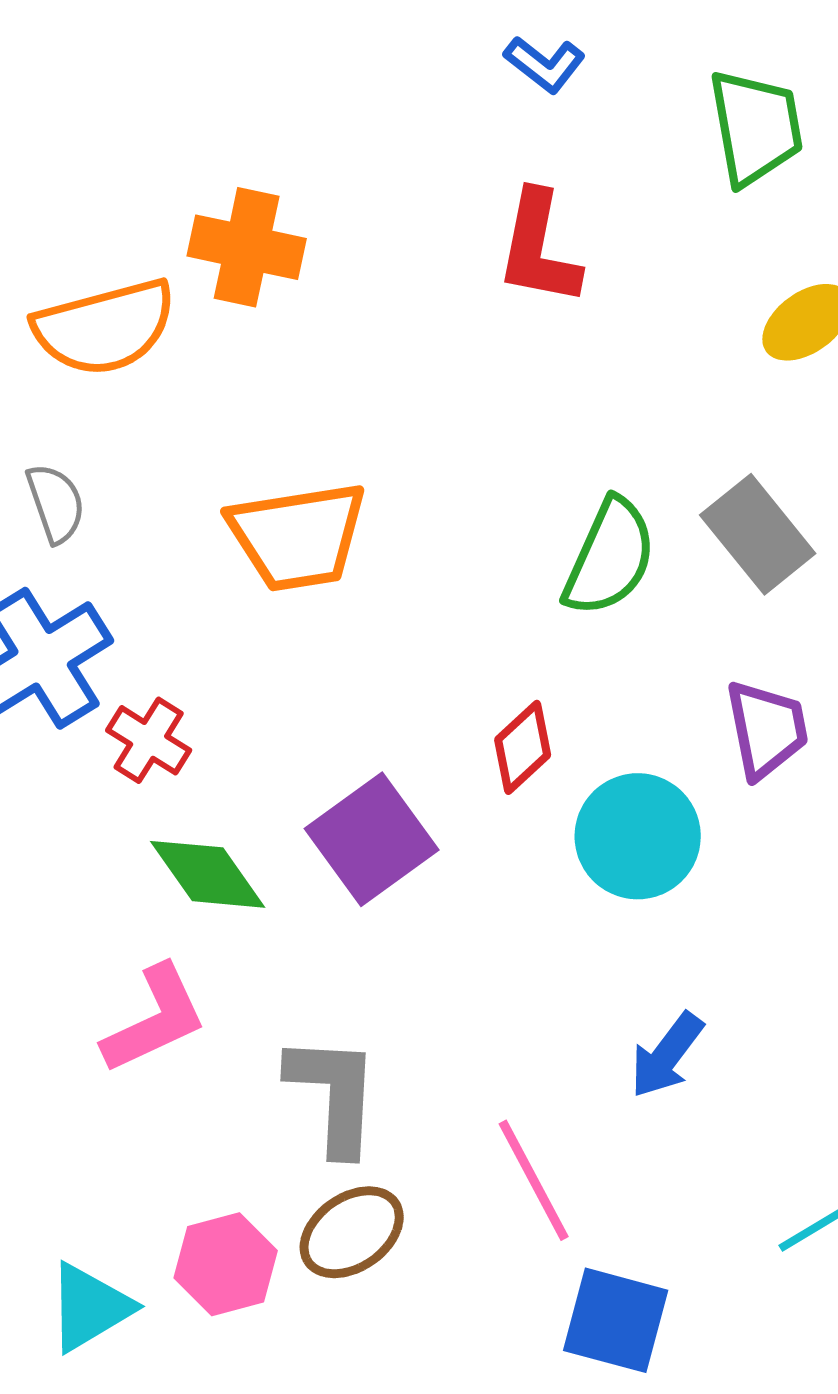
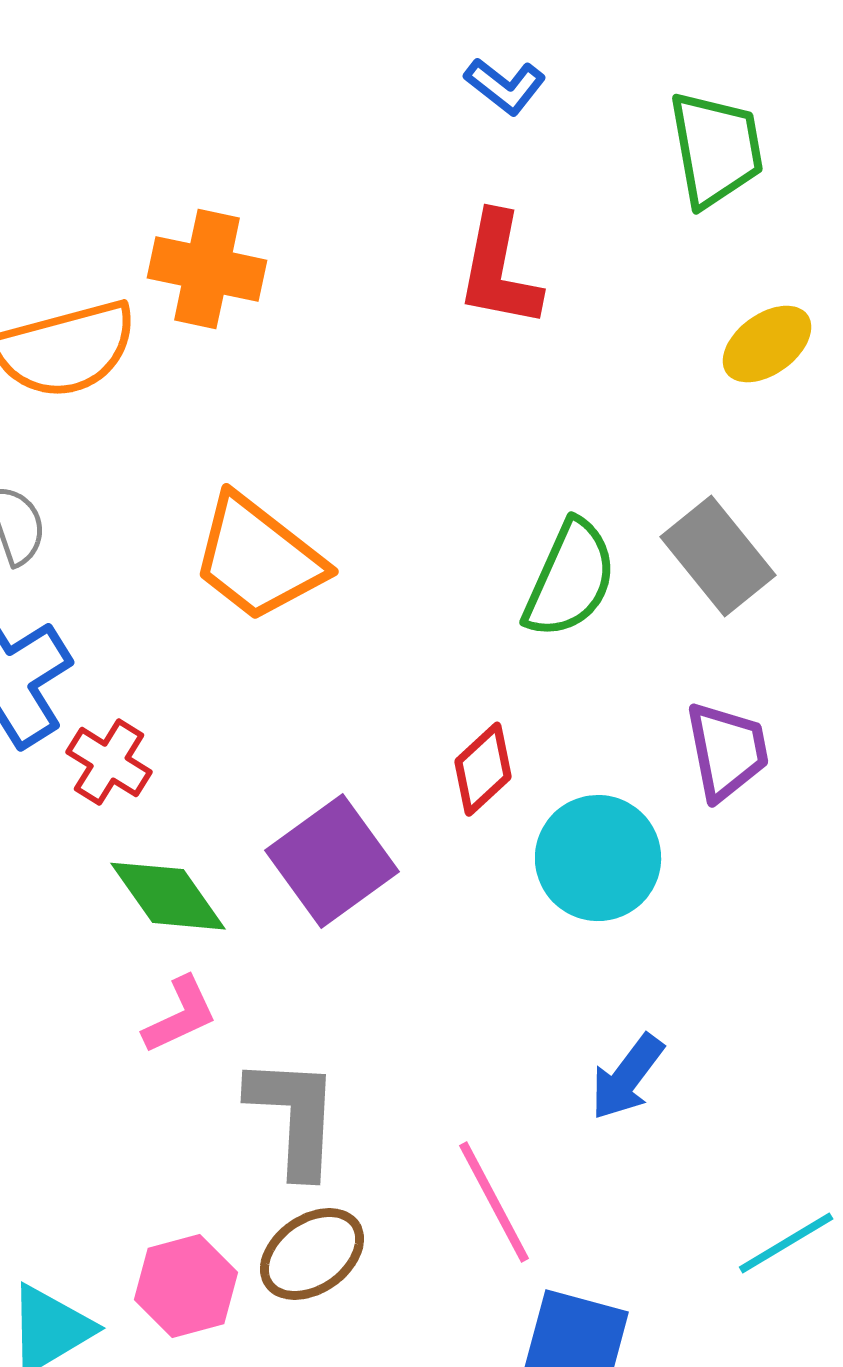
orange trapezoid: (298, 536) -> (258, 558), turned 47
pink L-shape: (155, 1019) -> (180, 1015), moved, size x0.7

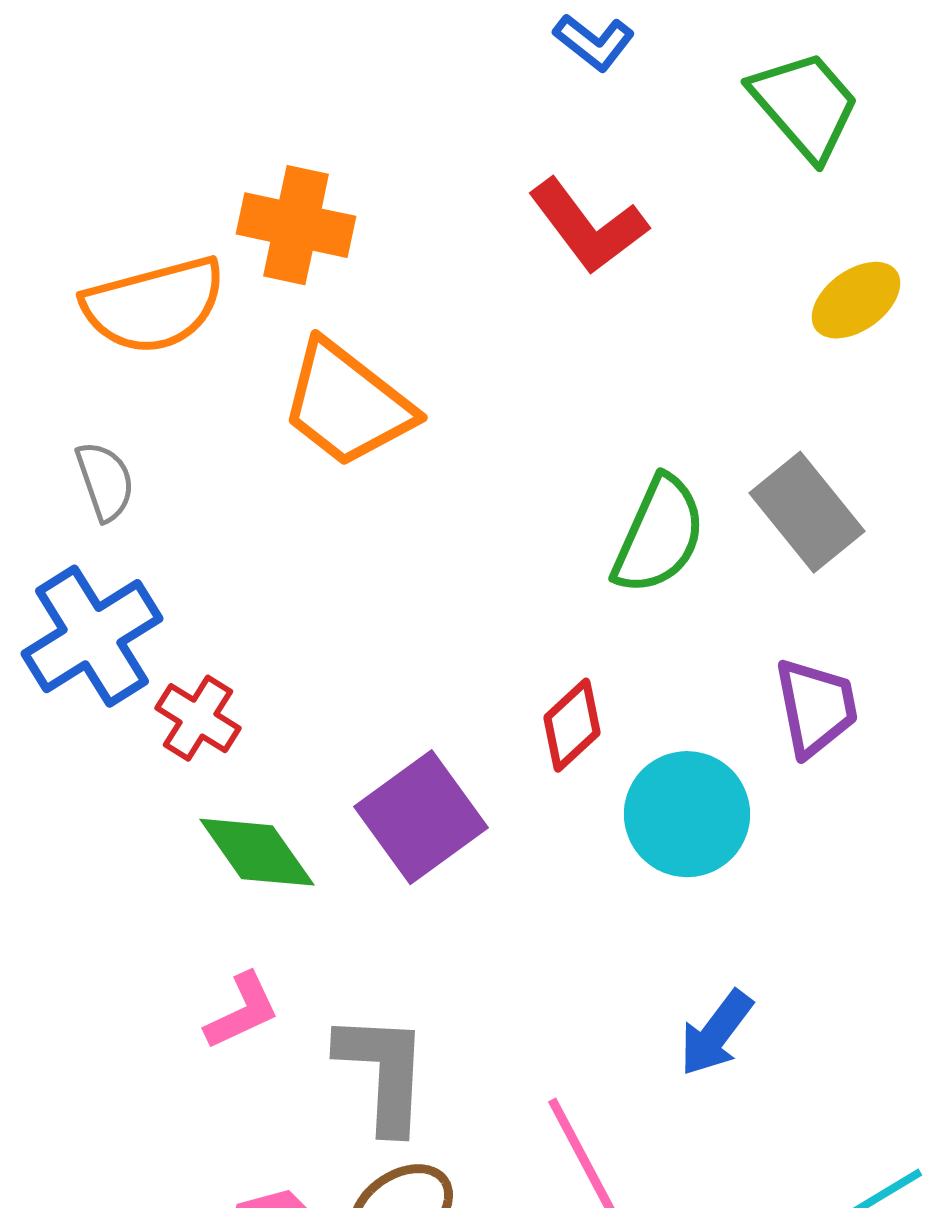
green trapezoid: (716, 149) -> (805, 105), turned -31
red L-shape: (499, 270) -> (588, 226), turned -48
orange trapezoid: (258, 558) -> (347, 404), moved
pink L-shape: (180, 1015) -> (242, 1011), moved

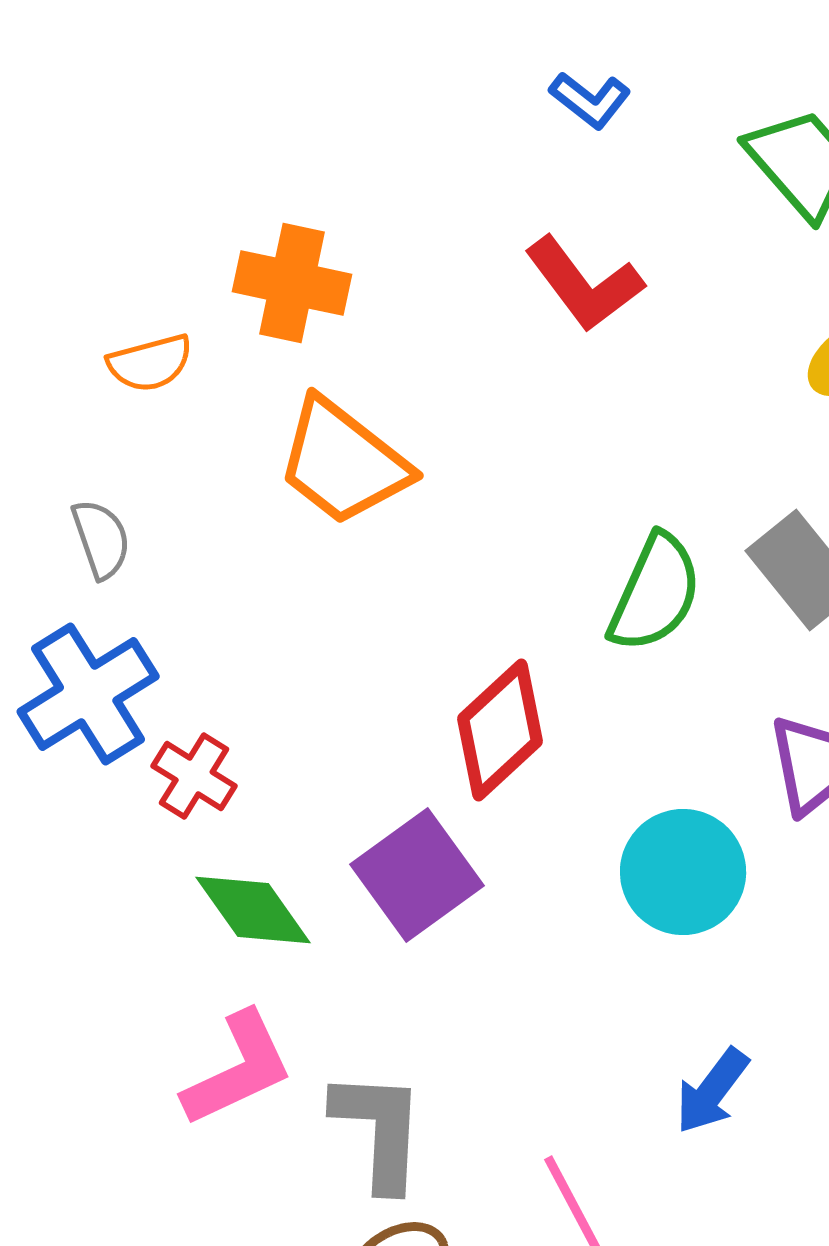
orange semicircle: (154, 305) -> (150, 363), size x0.6
red diamond: (572, 725) -> (500, 730), moved, size x1.5
pink L-shape: (242, 1011) -> (238, 1069), size x1.5

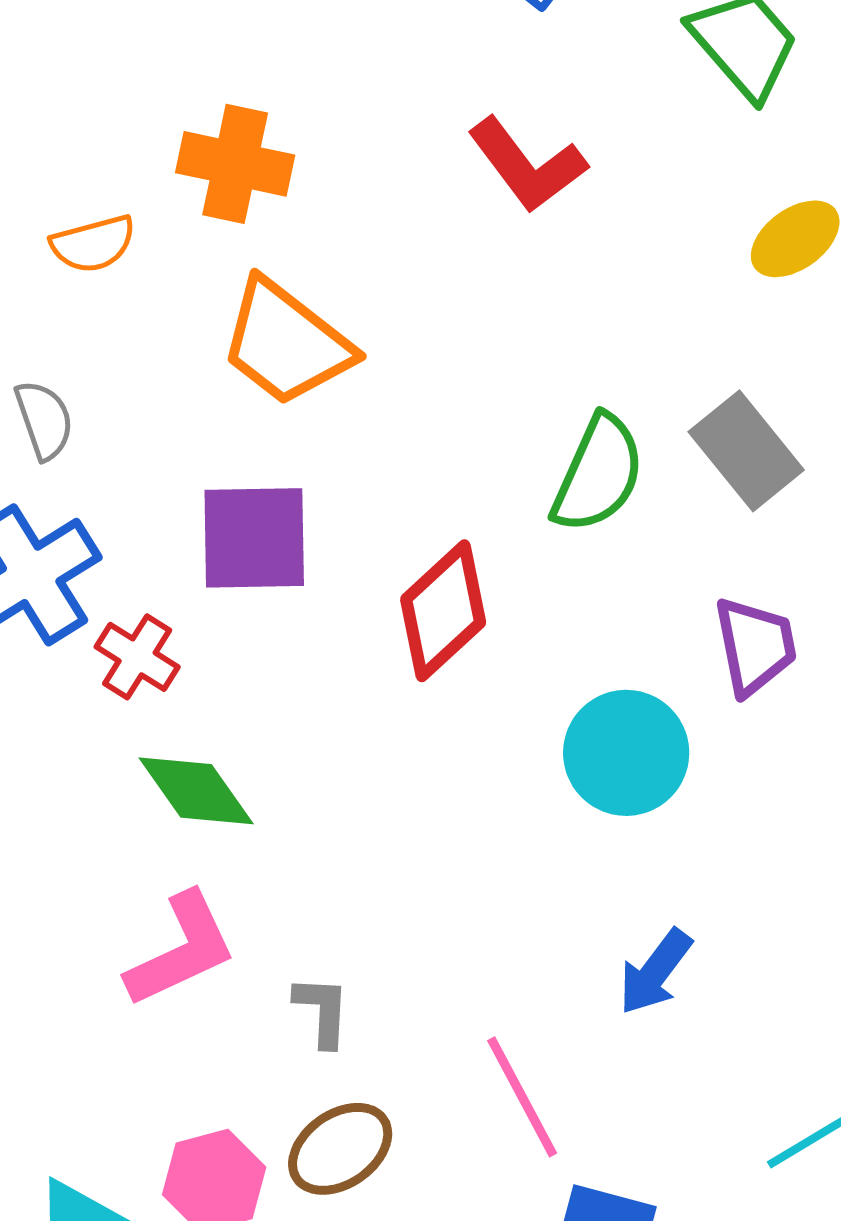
purple square: (417, 875) -> (254, 538), moved, turned 35
gray L-shape: (379, 1130) -> (322, 1011), size x0.6

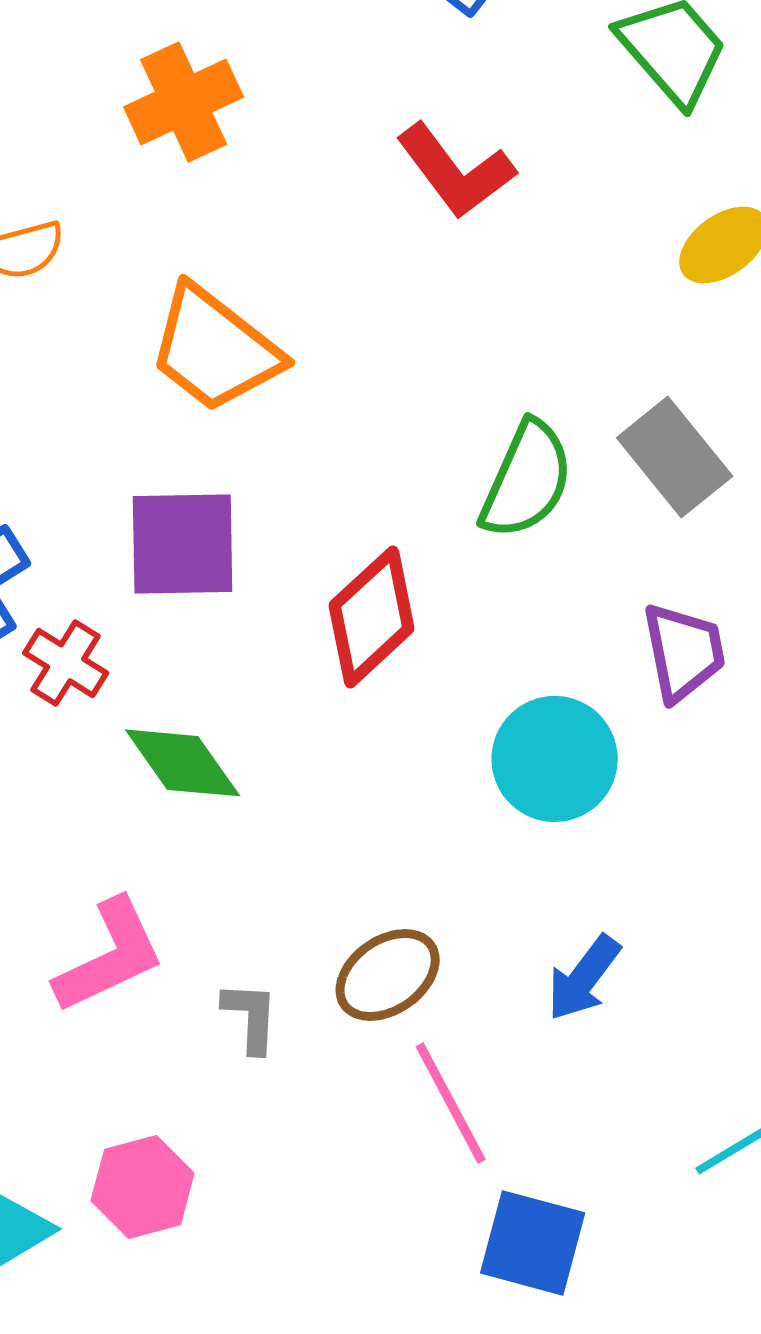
orange cross: (235, 164) -> (184, 102), moved, turned -37
green diamond: (196, 791) -> (183, 763), moved
brown ellipse: (340, 1149) -> (388, 975), moved

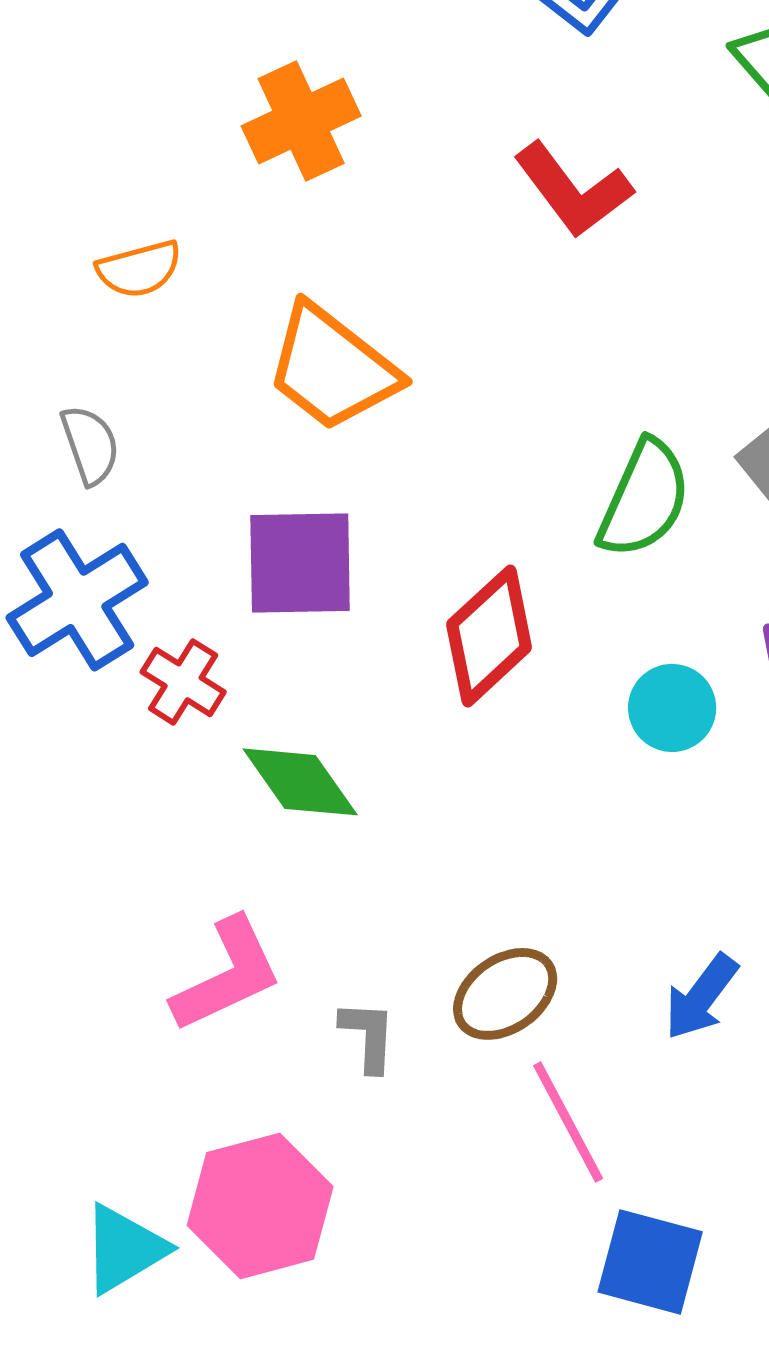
cyan circle: (555, 759) -> (672, 708), moved, size x0.7
pink hexagon: (143, 1187) -> (260, 1206), size x1.4

